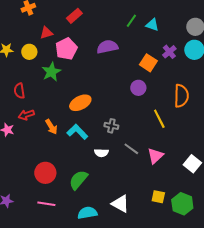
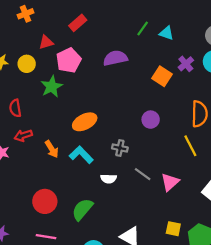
purple circle: (138, 88) -> (151, 120), moved
yellow line: (159, 119) -> (190, 146), moved

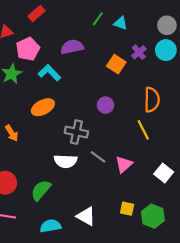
gray cross: (120, 148) -> (76, 132), size x1.5
cyan L-shape: (81, 155) -> (49, 73), moved
white semicircle: (109, 179) -> (66, 161), size x1.5

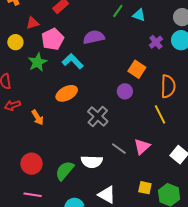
orange square: (116, 64) -> (137, 69), moved
gray cross: (76, 132) -> (98, 116), turned 30
gray line: (98, 157) -> (119, 149), moved
white semicircle: (66, 161) -> (92, 162), moved

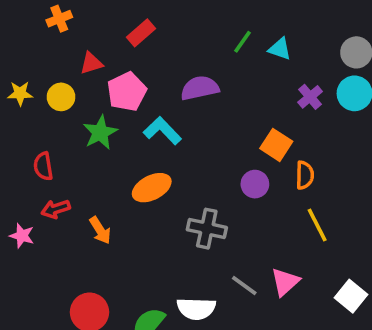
orange semicircle: (168, 86) -> (305, 175), moved, size x0.7
gray cross: (98, 116) -> (207, 229), turned -30

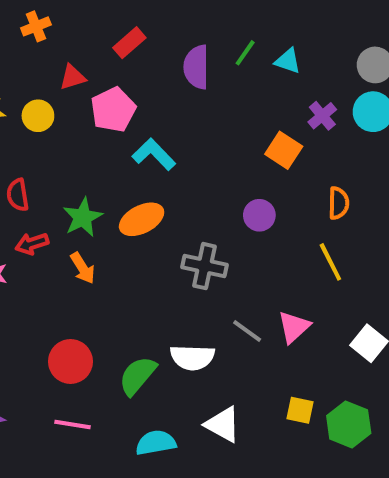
purple semicircle: (200, 88) -> (196, 67), moved, turned -78
green star: (100, 132) -> (83, 217), moved
orange square: (276, 145) -> (284, 150), moved
orange semicircle: (305, 175) -> (339, 203), moved

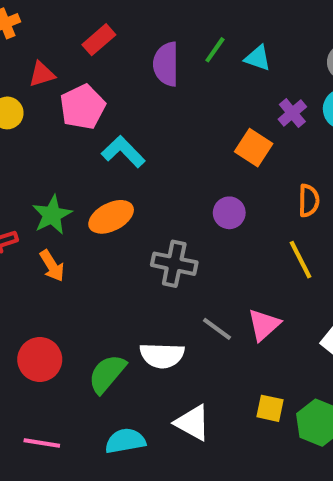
pink line: (73, 424) -> (42, 443), moved

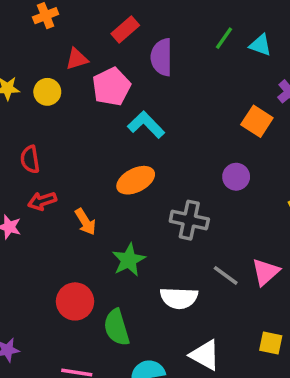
purple semicircle: (166, 64) -> (162, 57), moved
green star: (52, 215) -> (129, 260), moved
green semicircle: (107, 374) -> (117, 327), moved, turned -57

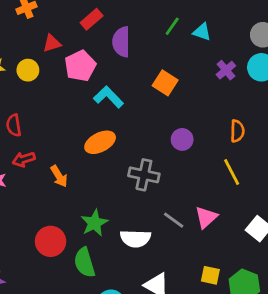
orange square: (257, 121) -> (165, 83), moved
green star: (129, 260) -> (94, 223), moved

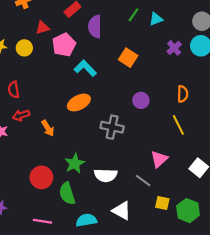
cyan triangle: (202, 32) -> (156, 19), turned -40
gray line: (174, 220) -> (143, 181), moved

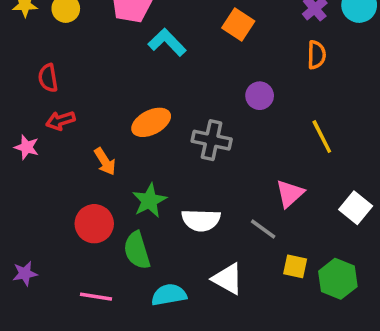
orange semicircle: (183, 94) -> (316, 55), moved
orange ellipse: (79, 102) -> (151, 122), moved
orange arrow: (48, 128) -> (105, 161), moved

